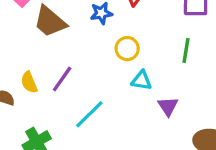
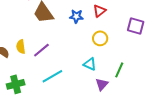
yellow circle: (127, 49) -> (100, 38), moved
green line: (186, 51) -> (119, 70), moved

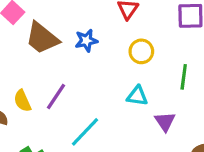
blue star: (76, 16) -> (86, 41), moved
green line: (119, 70) -> (184, 77), moved

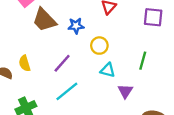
yellow circle: (141, 51) -> (99, 46), moved
purple line: (56, 97) -> (62, 63), moved

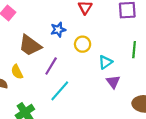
brown trapezoid: (44, 20) -> (30, 45), moved
green line: (143, 61) -> (134, 50), moved
cyan triangle: (108, 70) -> (105, 62), moved, turned -40

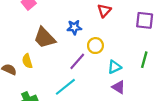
purple line: (51, 66) -> (77, 61), moved
purple triangle: (113, 82) -> (119, 87), turned -32

